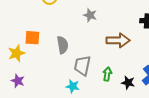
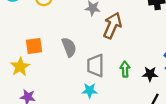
brown arrow: (118, 40) -> (112, 26), moved, turned -55

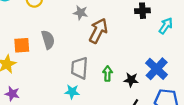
gray semicircle: (69, 47) -> (48, 40), moved

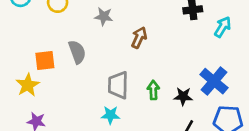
gray star: (81, 13) -> (104, 16), moved
brown arrow: (98, 31) -> (139, 38), size x0.7

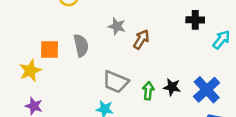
gray star: (104, 16) -> (117, 26), moved
gray trapezoid: (118, 85) -> (116, 82), turned -76
black star: (183, 96) -> (172, 87), moved

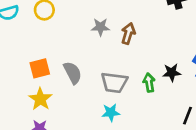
gray semicircle: (81, 45) -> (73, 73), moved
yellow star: (30, 71) -> (40, 99), moved

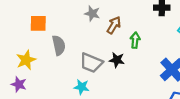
orange square: (40, 68) -> (38, 23), moved
black star: (172, 72) -> (117, 60), moved
green arrow: (149, 83) -> (135, 40), moved

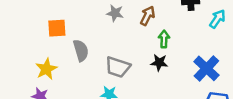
brown arrow: (114, 25) -> (147, 16), moved
black star: (117, 60) -> (159, 63), moved

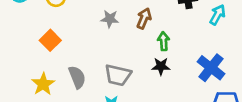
orange square: (57, 28) -> (50, 40), turned -36
gray semicircle: (81, 50) -> (77, 77), moved

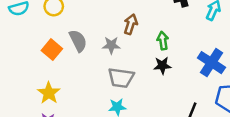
brown arrow: (144, 18) -> (131, 24), moved
gray star: (110, 19) -> (111, 45), moved
gray semicircle: (77, 77) -> (78, 41), moved

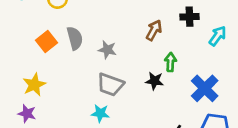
brown arrow: (131, 24) -> (154, 30), moved
green arrow: (163, 41) -> (170, 62), moved

